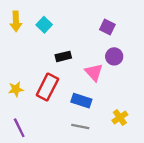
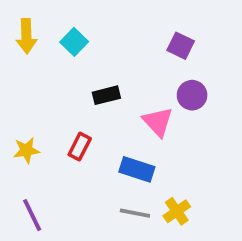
red rectangle: (47, 87) -> (80, 147), size x0.6
yellow cross: (120, 117) -> (177, 211), moved

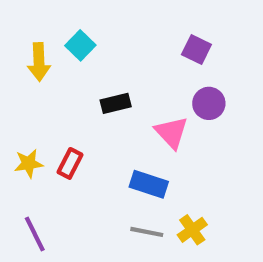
yellow arrow: (26, 36) -> (39, 62), moved
red rectangle: (80, 147) -> (70, 163), moved

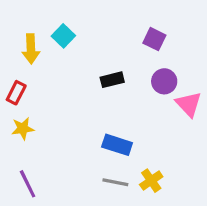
black rectangle: (116, 103) -> (112, 80), moved
pink triangle: (172, 132) -> (189, 104), moved
red rectangle: (70, 163) -> (16, 93), moved

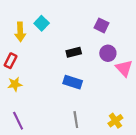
blue rectangle: (117, 145) -> (73, 82), moved
yellow cross: (151, 181) -> (115, 121), moved
gray line: (115, 182) -> (76, 120), turned 70

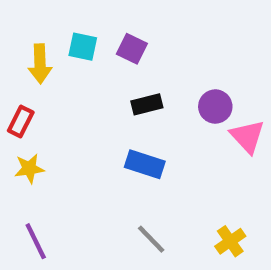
cyan square: (42, 23) -> (83, 47), turned -32
purple square: (102, 25) -> (132, 49), moved
gray line: (76, 120) -> (151, 239), turned -35

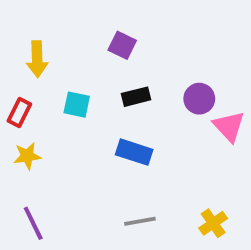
cyan square: (83, 47) -> (77, 105), moved
gray line: (151, 239) -> (140, 221), turned -56

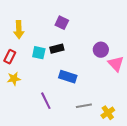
black rectangle: (136, 97) -> (57, 49), moved
gray line: (140, 221) -> (84, 106), moved
purple line: (33, 223) -> (46, 101), moved

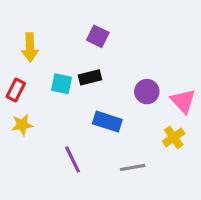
purple circle: (101, 50) -> (147, 92), moved
yellow cross: (108, 113) -> (174, 137), moved

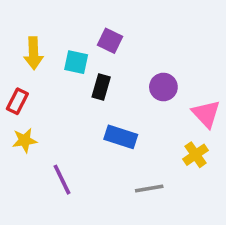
black rectangle: (90, 77) -> (101, 87), turned -60
cyan square: (62, 84) -> (76, 62), moved
purple circle: (147, 92) -> (163, 87), moved
purple line: (73, 160) -> (62, 180), moved

